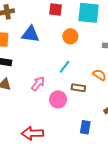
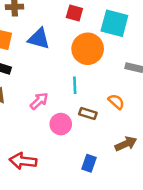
orange circle: (70, 36) -> (88, 49), size x1.6
cyan line: (65, 67) -> (75, 85), turned -48

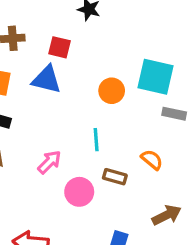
red square: (74, 13) -> (60, 47), moved
cyan square: (114, 23) -> (156, 77), moved
orange circle: (88, 49) -> (112, 91), size x0.6

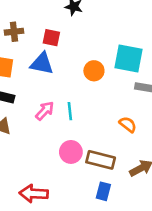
cyan line: (96, 140) -> (70, 111), moved
pink arrow: (49, 162) -> (45, 111), moved
brown rectangle: (115, 177) -> (101, 160), moved, size x1.5

